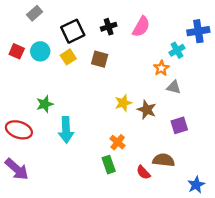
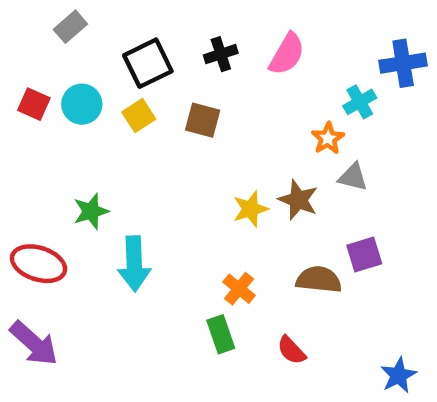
brown star: (147, 110) -> (298, 200), moved
brown semicircle: (164, 160) -> (319, 280), moved

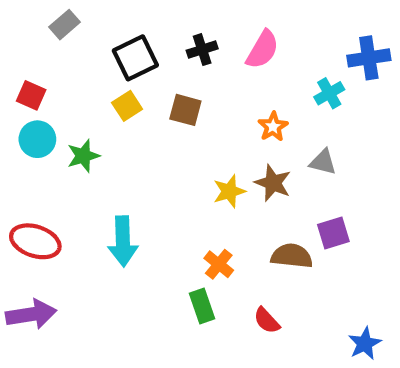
cyan circle: (82, 104) -> (37, 139), moved
orange star: (328, 138) -> (273, 127), moved
green star: (91, 211) -> (83, 156), moved
purple arrow: (34, 343) -> (31, 314), turned -51

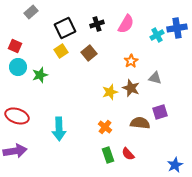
cyan cross: (329, 93) -> (157, 35), moved
brown square: (185, 110) -> (89, 53), turned 35
cyan arrow: (123, 241) -> (59, 129), moved
green rectangle: (202, 306) -> (108, 155), moved

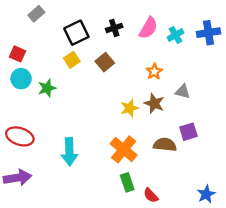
cyan cross: (157, 35) -> (175, 35), moved
orange cross: (105, 127) -> (124, 149), size x1.6
red semicircle: (128, 154) -> (151, 195), moved

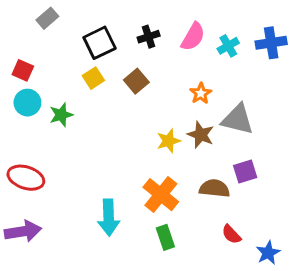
gray triangle: (183, 92) -> (237, 119), size x1.6
cyan arrow: (69, 152) -> (109, 218), moved
red semicircle: (151, 195) -> (231, 234), moved

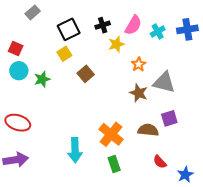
brown square: (136, 81) -> (86, 74), moved
yellow star: (168, 141) -> (116, 44), moved

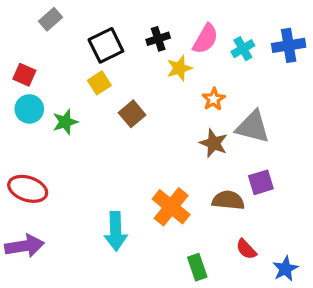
green rectangle: (114, 164) -> (197, 267), moved

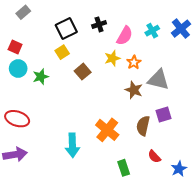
gray rectangle: (51, 19) -> (23, 12), moved
pink semicircle: (205, 39) -> (125, 36), moved
blue cross: (289, 45) -> (181, 29), turned -30
yellow star: (179, 68) -> (112, 58), moved
brown semicircle: (228, 200) -> (143, 126), turned -84

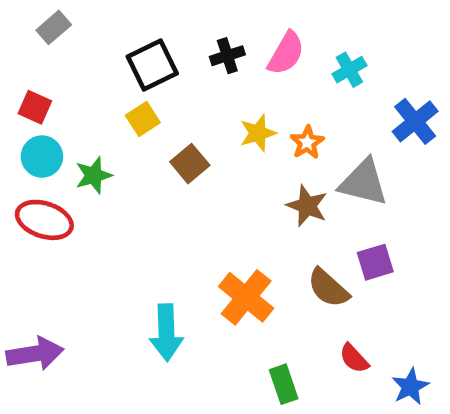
blue cross: (181, 29) -> (415, 121), moved
pink semicircle: (125, 36) -> (286, 53), moved
red ellipse: (17, 119) -> (44, 220), moved
brown semicircle: (143, 126) -> (328, 288), turned -60

